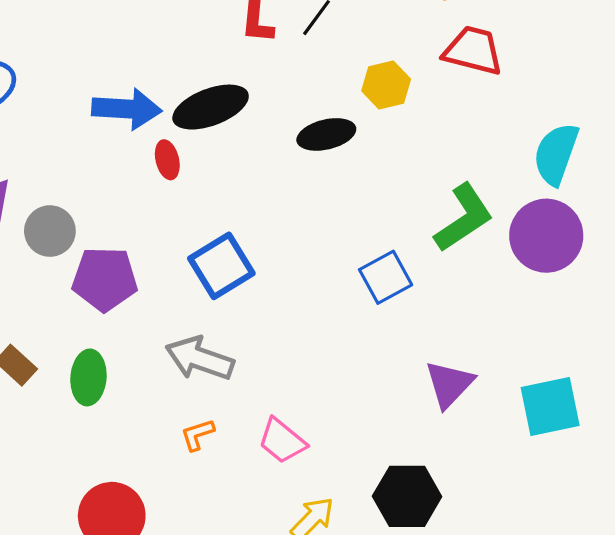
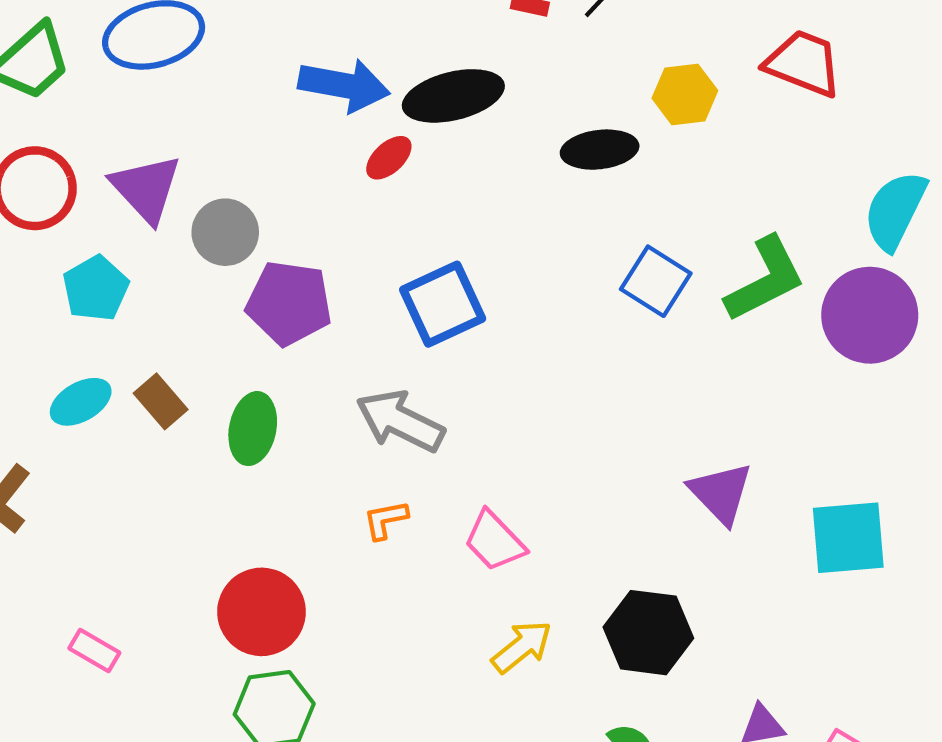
red ellipse: (167, 160) -> (389, 158), turned 54
blue square: (386, 277) -> (656, 281), moved, turned -36
purple triangle: (449, 384) -> (721, 493), turned -34

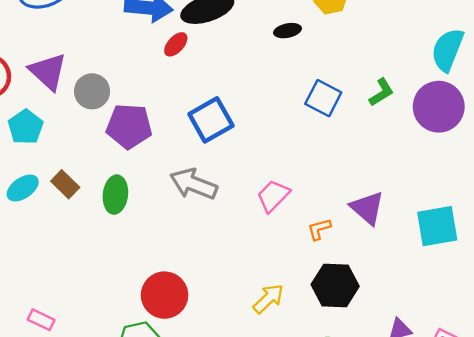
black ellipse: (600, 150) -> (288, 31), size x0.7
green L-shape: (765, 279) -> (381, 92), size x0.6
orange L-shape: (386, 520) -> (319, 229), moved
pink trapezoid: (495, 541) -> (273, 196), moved, turned 93
red circle: (261, 612) -> (165, 295), moved

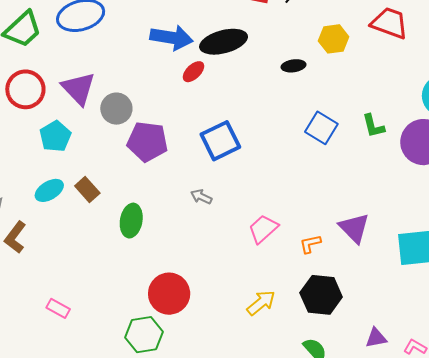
green L-shape: (381, 92) -> (373, 126), turned 104
gray arrow: (194, 184) -> (201, 197), size x0.5
green ellipse: (115, 195) -> (131, 221), moved
pink trapezoid: (273, 196) -> (263, 229), moved

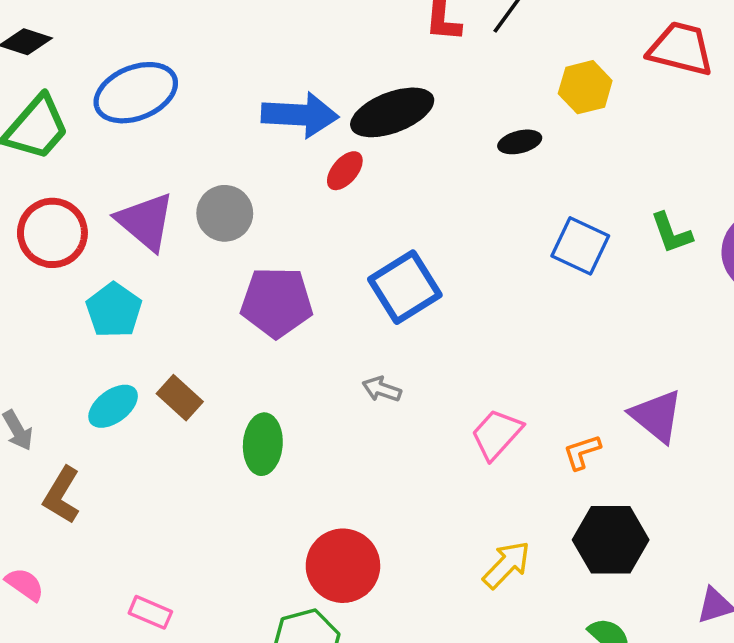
gray circle: (116, 109) -> (225, 213), moved

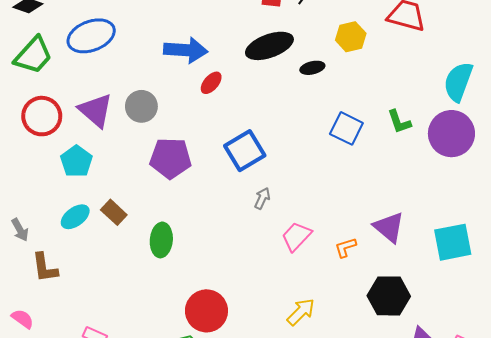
black ellipse: (392, 112) -> (269, 46), moved
gray arrow: (382, 389) -> (262, 198), moved, turned 95
brown L-shape: (62, 495) -> (45, 268), turned -40
black hexagon: (611, 540) -> (389, 296), moved

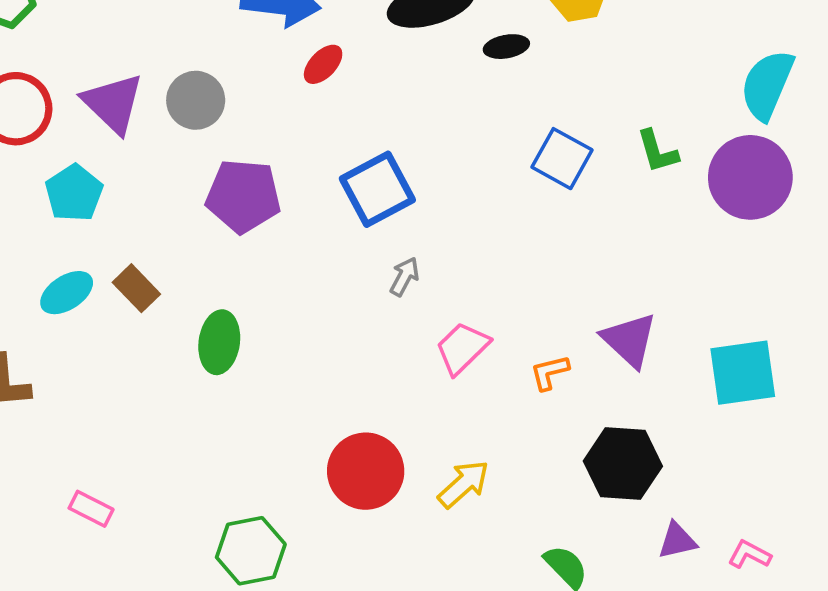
red circle: (206, 311) -> (366, 471), moved

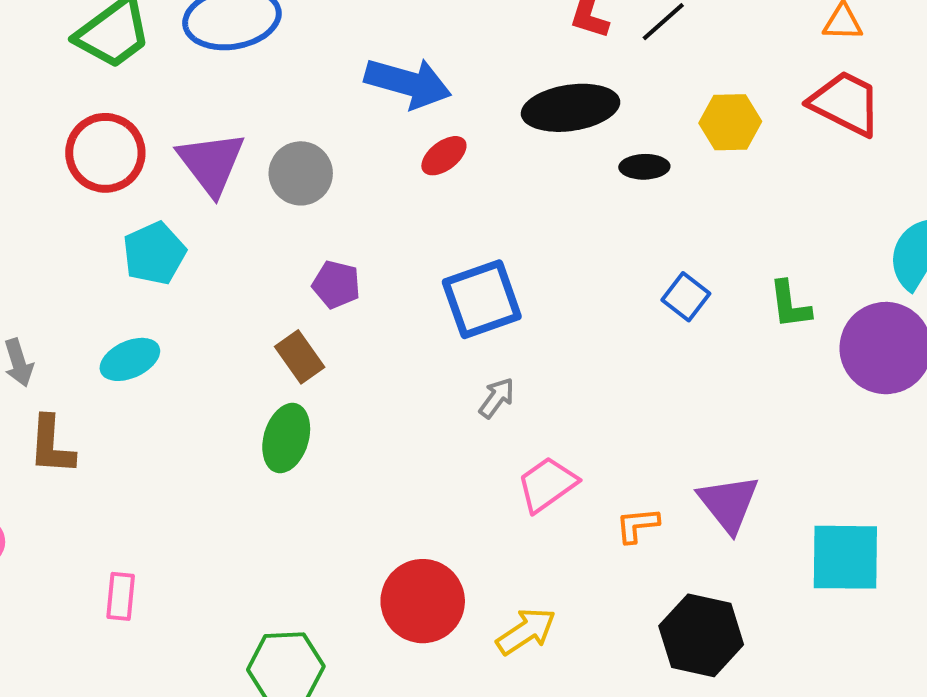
blue square: (562, 159) -> (686, 297), size x0.7
purple pentagon: (243, 196) -> (336, 284), size x0.6
brown rectangle: (136, 288) -> (300, 357), moved
pink rectangle: (91, 509) -> (121, 596), turned 60

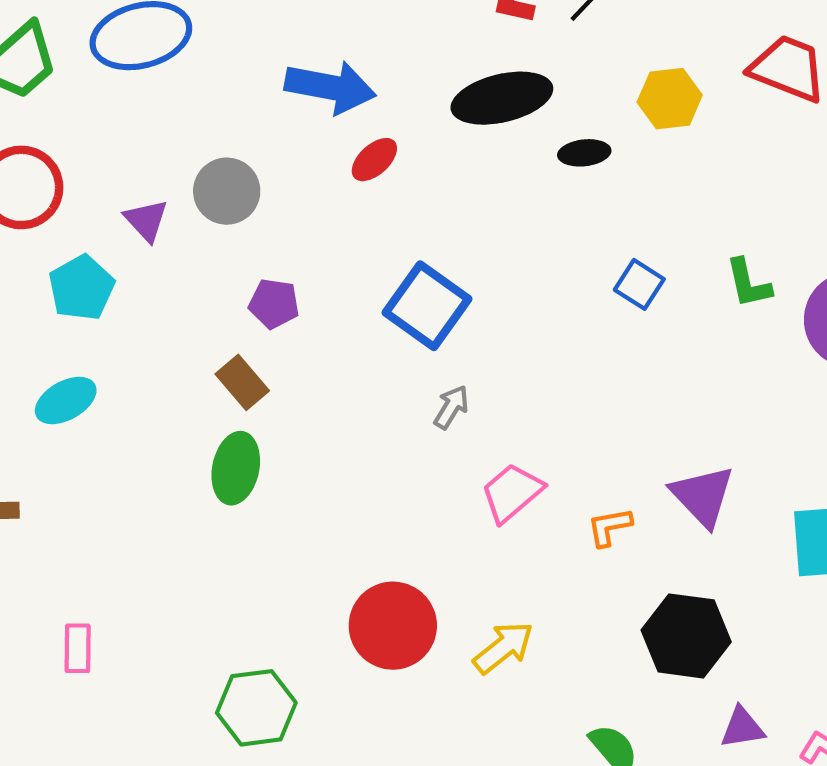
purple triangle: (211, 163) -> (146, 220), moved, size x0.6
blue square: (482, 299) -> (427, 306), turned -30

